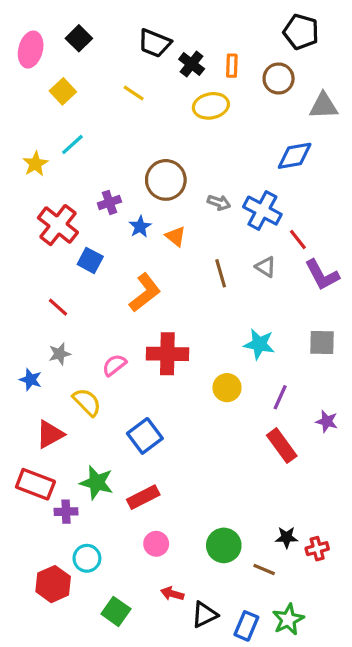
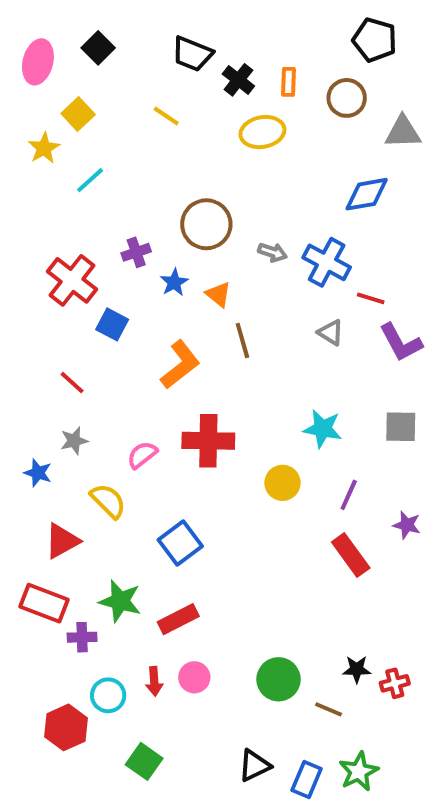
yellow star: (35, 164) -> (44, 148), moved
red line: (298, 240) -> (371, 298), turned -35
brown line: (221, 273) -> (242, 341), moved
red arrow: (172, 594) -> (154, 681), moved, turned -110

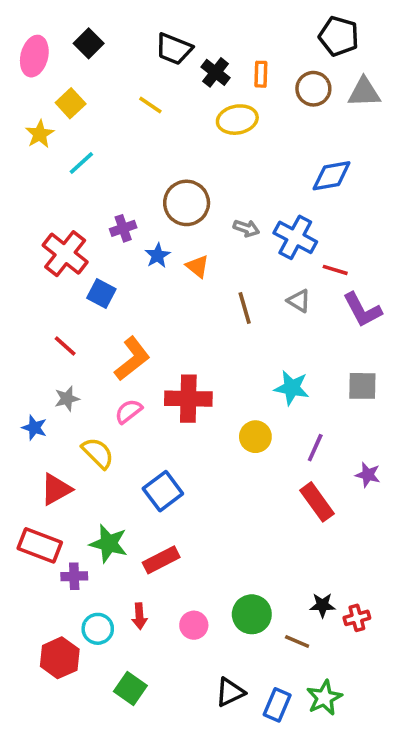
gray triangle: (403, 132) -> (364, 92), moved
brown line: (242, 341) -> (245, 308), moved
orange L-shape: (180, 365) -> (132, 359), moved
pink circle: (194, 677) -> (194, 625), moved

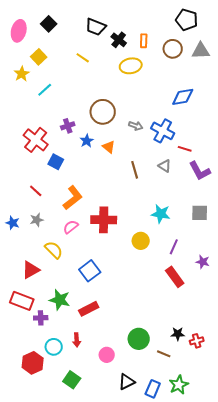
blue star: (34, 428) -> (13, 223), moved
pink circle: (194, 625) -> (107, 355), moved

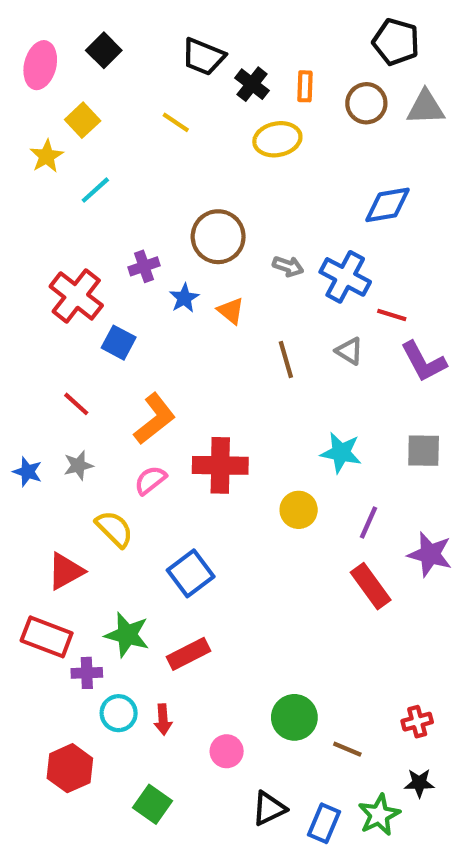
purple star: (203, 262) -> (430, 554), size x1.5
black star: (178, 334) -> (419, 783), moved
cyan circle: (54, 347) -> (119, 713), moved

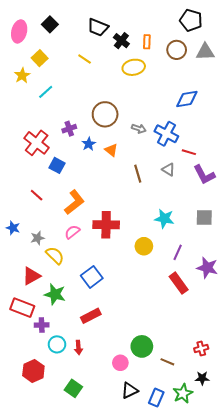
gray star: (78, 465) -> (38, 238), moved
green star: (127, 635) -> (55, 294), moved
pink circle: (227, 751) -> (120, 363), moved

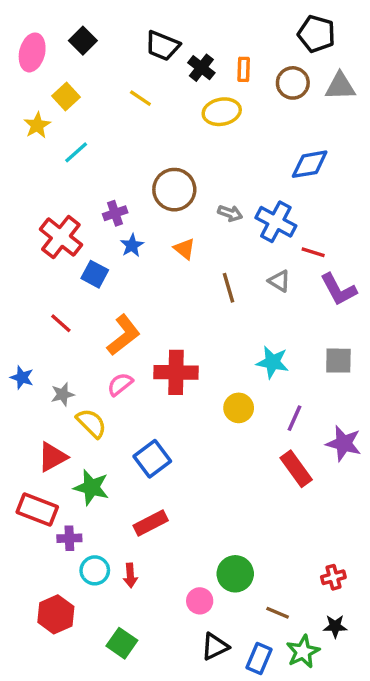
blue star: (89, 144) -> (132, 245), moved
brown line: (167, 362) -> (278, 613), moved

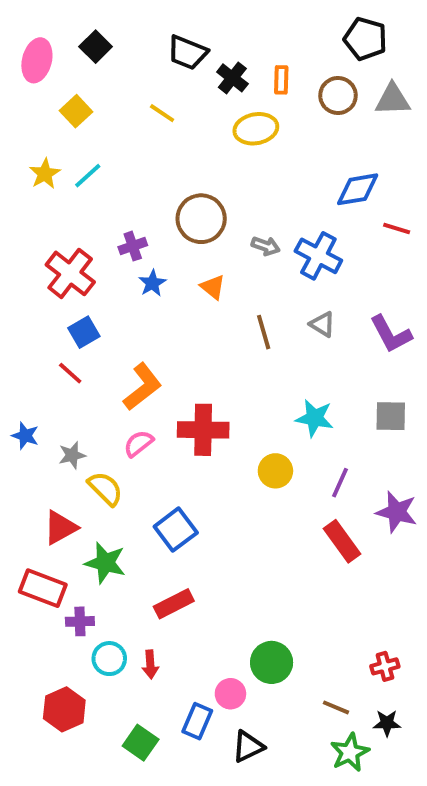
yellow star: (37, 125) -> (45, 174), moved
red line: (313, 252) -> (397, 228), moved
blue square: (95, 274) -> (84, 332), moved, turned 32
brown line: (278, 613) -> (336, 707), moved
blue rectangle: (259, 658) -> (197, 721), moved

